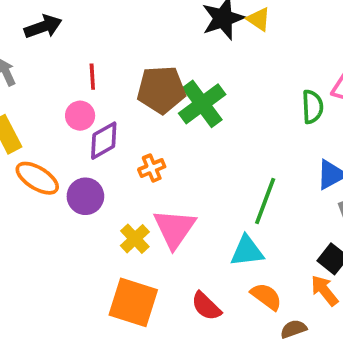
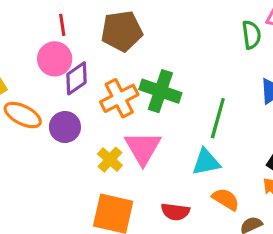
green cross: (202, 104) -> (160, 91), moved, turned -30
pink circle: (80, 116) -> (55, 59), size x1.4
orange cross: (152, 168) -> (119, 98), size x1.6
red semicircle: (206, 306) -> (175, 212), turned -32

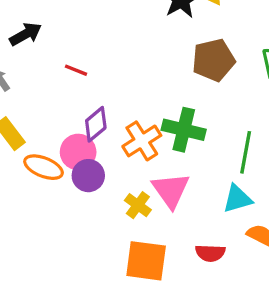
red line: (62, 25) -> (76, 70), turned -55
brown pentagon: (122, 31) -> (214, 60), moved
pink circle: (55, 59) -> (78, 152), moved

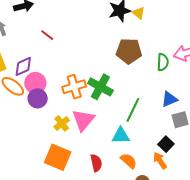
purple diamond: (96, 124) -> (23, 66), moved
red semicircle: (210, 253) -> (96, 163), turned -120

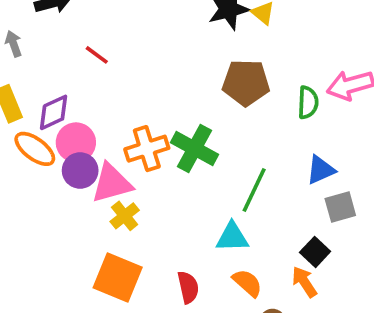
pink triangle: (83, 120) -> (112, 183), moved, turned 35

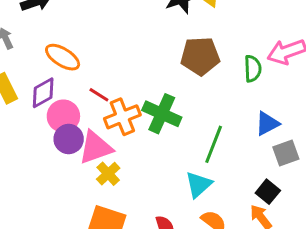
red line: (97, 55) -> (99, 95), moved
orange ellipse: (35, 149) -> (63, 57), moved
cyan triangle: (232, 237) -> (199, 185), turned -36

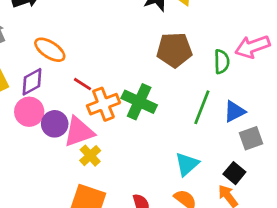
pink circle: (63, 116) -> (29, 112), moved
green line: (214, 144) -> (202, 107), moved
cyan triangle: (199, 185) -> (187, 164), moved

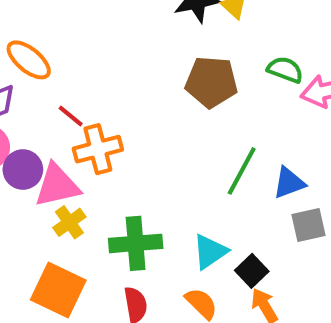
green semicircle: (222, 62) -> (285, 70), moved, turned -75
green cross: (139, 102) -> (136, 243), moved, turned -36
black square: (234, 173) -> (252, 271), moved

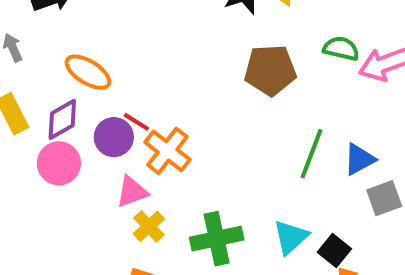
orange cross: (98, 149) -> (167, 151), turned -30
purple circle: (23, 170) -> (114, 137), moved
pink triangle: (57, 185) -> (132, 192), size x0.7

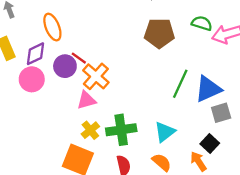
orange ellipse: (88, 72) -> (52, 27), turned 32
blue triangle: (359, 159) -> (208, 89), size x1.4
pink triangle: (132, 192) -> (86, 100), moved
yellow cross: (149, 226) -> (90, 130), moved
black square: (334, 251) -> (210, 144), moved

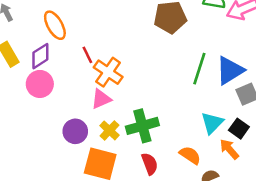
red line: (79, 58) -> (87, 55), turned 35
purple circle: (65, 66) -> (75, 131), moved
cyan triangle: (165, 132) -> (212, 123), moved

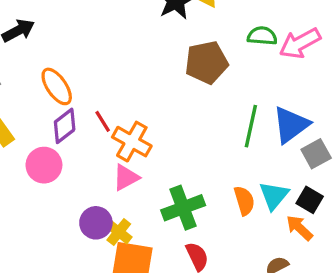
purple diamond: (40, 56) -> (65, 126), moved
yellow cross: (110, 130) -> (119, 232), moved
orange semicircle: (190, 155) -> (244, 201), moved, turned 45

